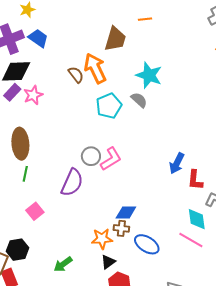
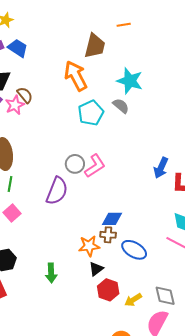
brown semicircle: (76, 75) -> (25, 95), moved
pink square: (35, 211) -> (12, 213), moved
green arrow: (63, 264) -> (51, 273), turned -54

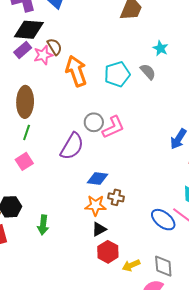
orange arrow: (76, 76) -> (76, 71), moved
cyan star: (130, 81) -> (160, 48), size x0.6
blue diamond: (112, 219) -> (98, 178), moved
blue ellipse: (134, 250) -> (163, 220), moved
green arrow: (51, 273) -> (43, 225), moved

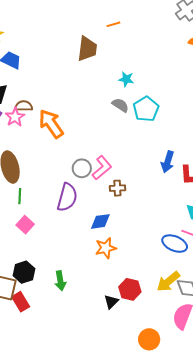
brown semicircle: (55, 47) -> (24, 106), turned -42
cyan pentagon: (117, 74) -> (146, 109), moved
brown cross: (116, 197) -> (117, 188), moved
black triangle: (99, 229) -> (111, 302), moved
yellow arrow: (131, 265) -> (168, 282), moved, size x1.4

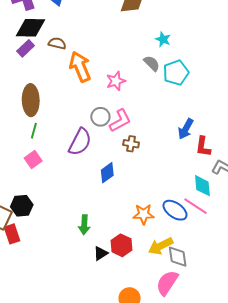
pink star: (15, 117) -> (116, 81), moved
blue diamond: (100, 221) -> (107, 173), turned -40
orange star: (106, 248) -> (143, 214), moved
green arrow: (60, 281) -> (84, 225), moved

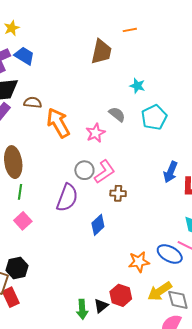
gray semicircle: (152, 63) -> (117, 114), moved
green arrow: (84, 225) -> (82, 309), moved

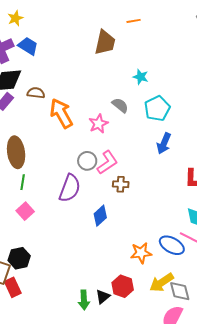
blue arrow: (171, 172) -> (164, 143), moved

